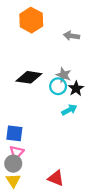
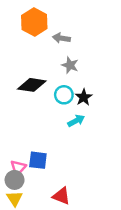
gray arrow: (72, 36) -> (61, 38), moved
gray star: (64, 75) -> (70, 65), moved
blue square: (14, 133) -> (38, 160), moved

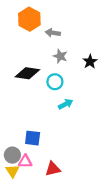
black star: (84, 97) -> (90, 62), moved
pink triangle: (18, 168) -> (25, 161), moved, turned 48
red triangle: (61, 196) -> (53, 169), turned -35

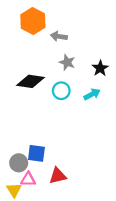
cyan arrow: (66, 104) -> (92, 94), moved
gray circle: (12, 155) -> (19, 163), moved
red triangle: (53, 169) -> (58, 176), moved

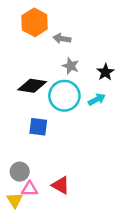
cyan circle: (61, 91) -> (64, 96), size x1.6
blue square: (36, 153) -> (38, 127), moved
red triangle: (58, 176) -> (61, 185), turned 42

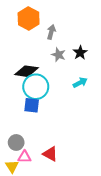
gray arrow: (62, 39) -> (51, 32), turned 96
black star: (105, 72) -> (80, 53), moved
cyan circle: (64, 96) -> (36, 87), moved

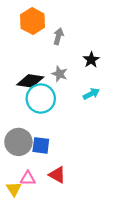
gray star: (58, 55) -> (60, 74), moved
blue square: (32, 105) -> (41, 145), moved
gray circle: (16, 142) -> (18, 142), moved, size x1.5

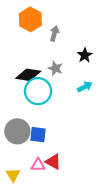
pink triangle: (28, 178) -> (38, 165), moved

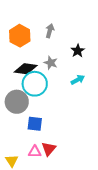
orange hexagon: (30, 19) -> (20, 36), moved
gray circle: (17, 131) -> (17, 102), moved
red triangle: (53, 162) -> (49, 149), turned 42

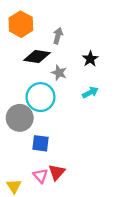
orange hexagon: (20, 36) -> (21, 24), moved
black diamond: (26, 69) -> (37, 57), moved
pink triangle: (35, 152) -> (40, 176), turned 48

